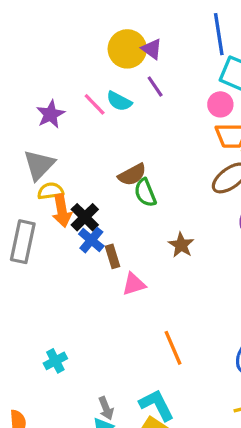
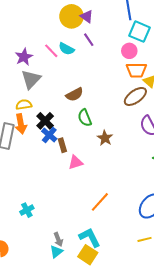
gray triangle: (39, 165) -> (31, 79), moved
green semicircle: (145, 193) -> (85, 118), moved
orange arrow: (62, 211) -> (21, 124), moved
orange line: (173, 348) -> (100, 202), turned 65

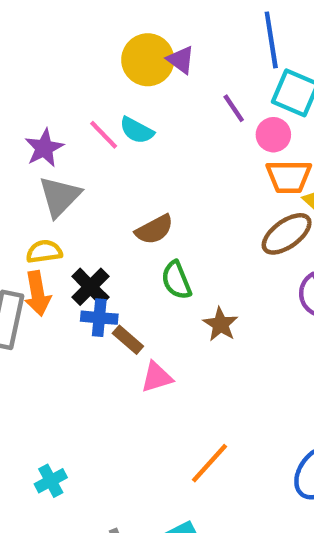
purple line: (89, 40) -> (234, 108), moved
blue cross: (49, 135) -> (99, 318), turned -35
brown rectangle: (62, 145) -> (128, 340), turned -32

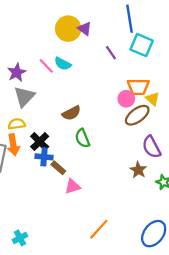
pink circle: (273, 135) -> (126, 99), moved
brown star: (220, 324) -> (138, 170), moved

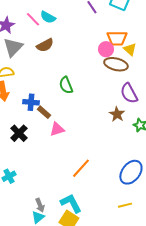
brown semicircle: (71, 113) -> (45, 45), moved
brown ellipse: (137, 115) -> (116, 64), turned 50
black cross: (40, 142) -> (19, 133), moved

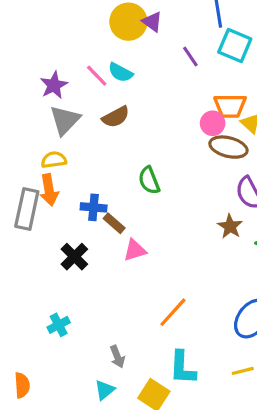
cyan L-shape: (71, 203) -> (182, 368), moved, turned -150
gray arrow: (40, 205) -> (117, 357), moved

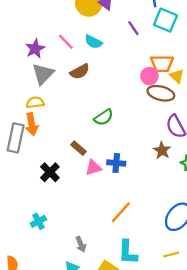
cyan semicircle: (120, 72) -> (93, 42), moved
green semicircle: (149, 180) -> (104, 117), turned -102
blue cross: (94, 207) -> (116, 163), moved

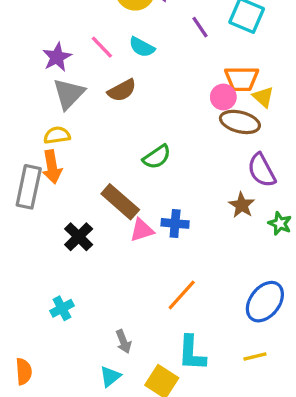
brown rectangle: (79, 148) -> (120, 202), size x1.6

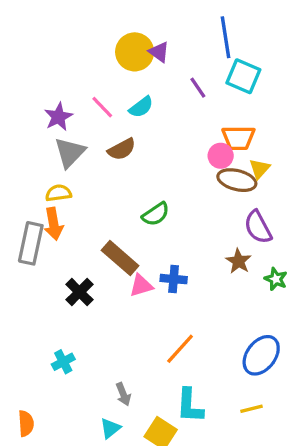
cyan semicircle: (142, 47) -> (141, 107), turned -65
yellow triangle: (263, 97) -> (260, 169), moved, turned 30

